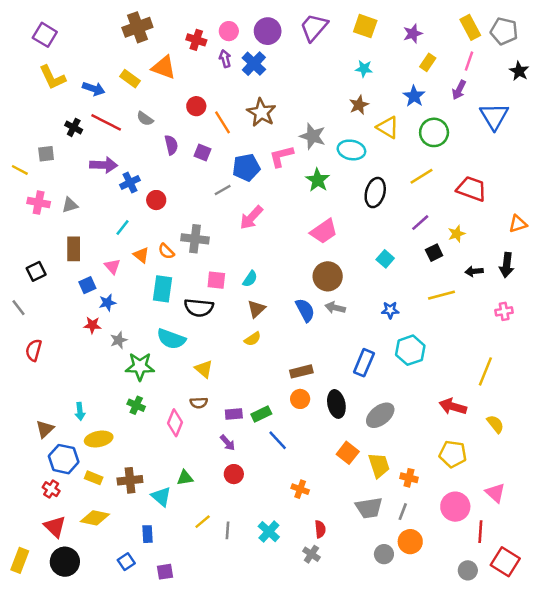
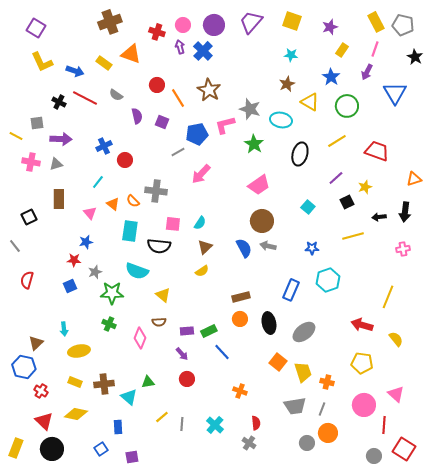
purple arrow: (104, 165) -> (61, 139), moved
blue square: (87, 285) -> (70, 286), moved
blue hexagon: (64, 459) -> (24, 367), moved

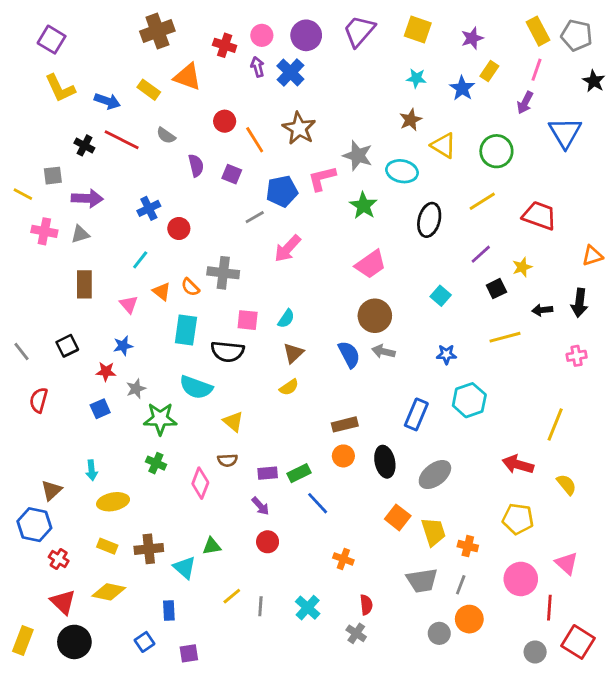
blue star: (331, 77) -> (462, 88), moved
black square: (29, 217) -> (67, 346), moved

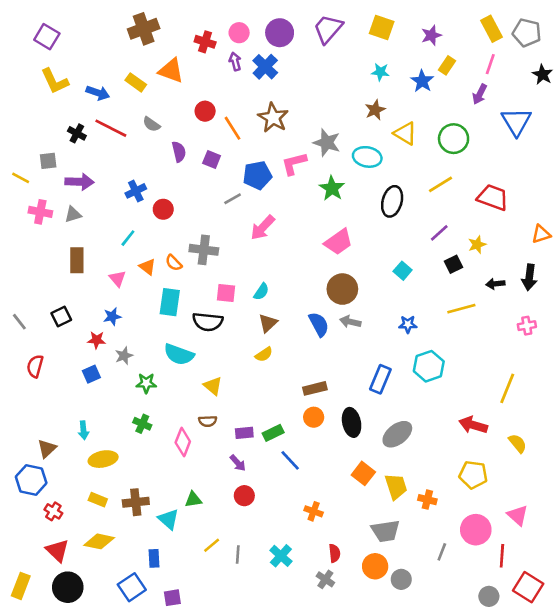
green star: (160, 419) -> (146, 383), size x0.7
gray line: (461, 585) -> (442, 552), moved
orange circle: (469, 619) -> (375, 566), moved
blue square: (145, 642) -> (132, 587), size x1.5

